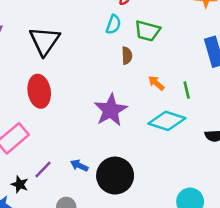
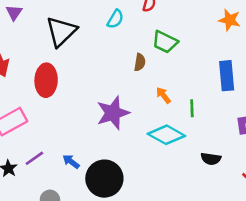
cyan semicircle: (113, 24) -> (115, 19), moved

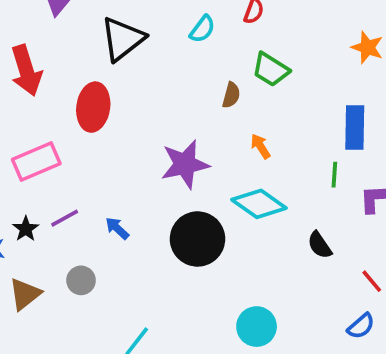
green line: (192, 108) -> (334, 175), moved
black semicircle: (211, 159) -> (320, 245), turned 42
black circle: (104, 179) -> (198, 239), moved

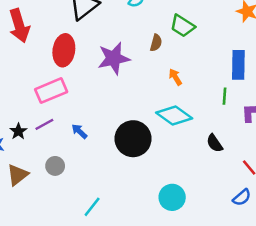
pink rectangle: (36, 162) -> (51, 91), moved
purple star: (185, 164) -> (114, 58), moved

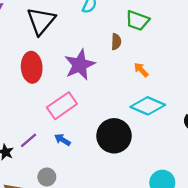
pink rectangle: (51, 91) -> (62, 106), moved

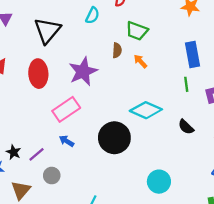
orange arrow: (141, 70) -> (140, 61), moved
purple line: (28, 140) -> (37, 154), moved

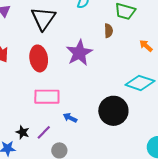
orange arrow: (140, 61) -> (146, 46), moved
pink rectangle: (66, 109) -> (47, 97), moved, turned 40

